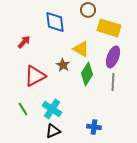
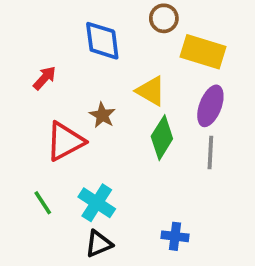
brown star: (63, 65) -> (102, 115), moved

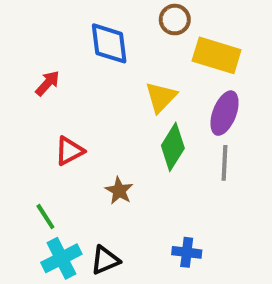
yellow triangle: (151, 91) -> (161, 97), turned 44
brown star: (102, 115) -> (119, 191), moved
red triangle: (65, 141) -> (69, 151), size x0.7
cyan cross: (97, 203) -> (61, 258), moved, turned 30

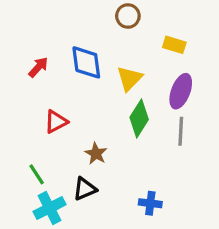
brown circle: (175, 20) -> (128, 16), moved
blue diamond: (109, 43) -> (86, 62), moved
yellow rectangle: (217, 55) -> (174, 45), size x0.6
black triangle: (105, 260) -> (85, 189), moved

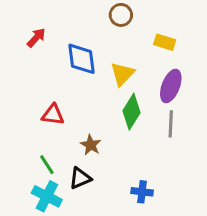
red arrow: (38, 67) -> (36, 38), moved
red triangle: (56, 122) -> (53, 115), turned 35
green line: (37, 174) -> (47, 165), moved
cyan cross: (49, 208) -> (47, 196), turned -36

